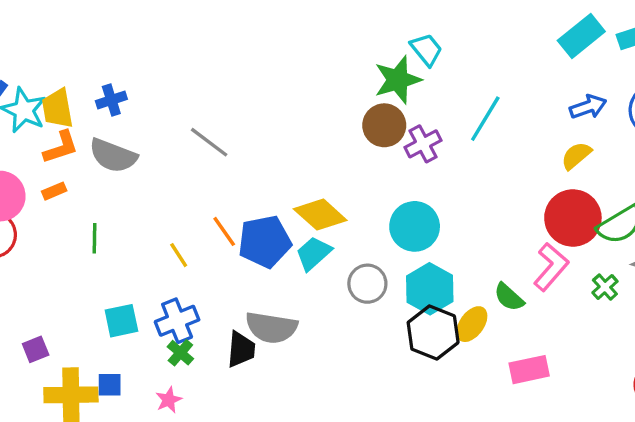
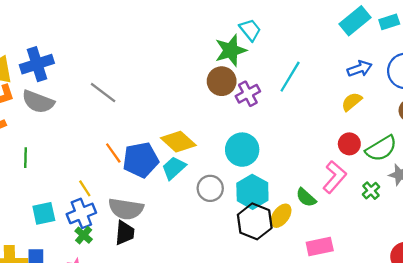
blue cross: (111, 100) -> (37, 64), size x1.6
red circle: (573, 218) -> (349, 144), size x0.6
yellow line: (179, 255) -> (85, 188), moved
gray semicircle: (271, 327) -> (126, 209), moved

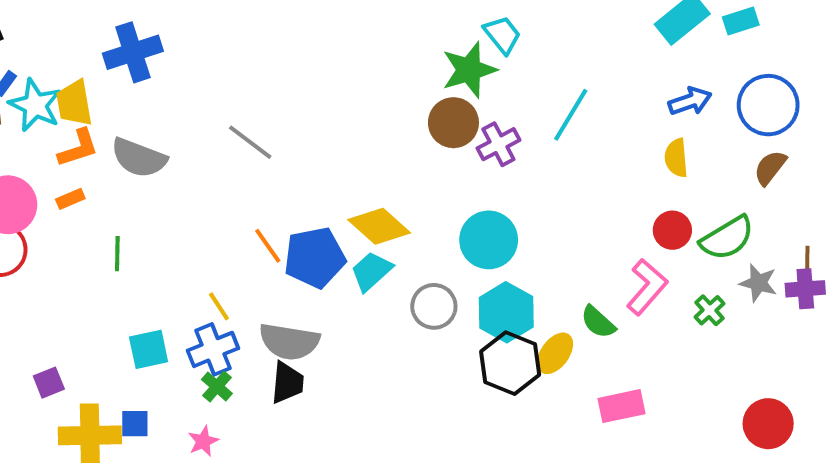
blue cross: (37, 64) -> (133, 52), moved
yellow semicircle: (352, 102) -> (676, 158), turned -55

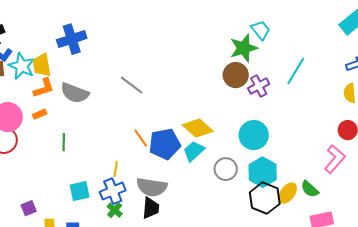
yellow line: (219, 306) -> (116, 169), turned 42
green semicircle: (598, 322) -> (310, 189), moved

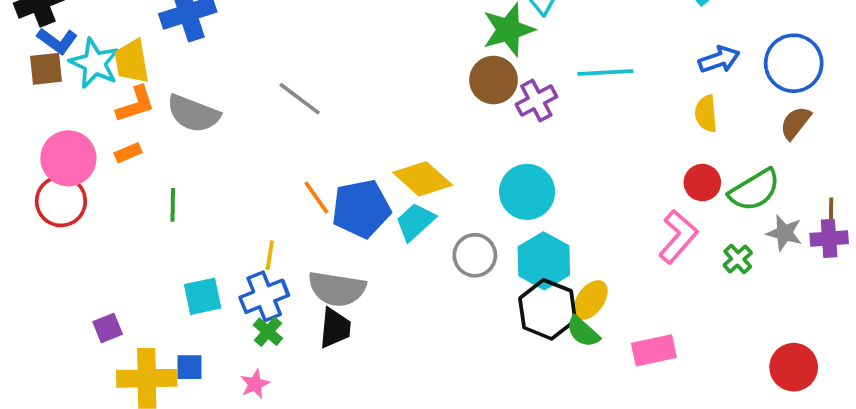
cyan line: (296, 71) -> (605, 73), turned 56
green semicircle: (310, 189) -> (583, 332), moved

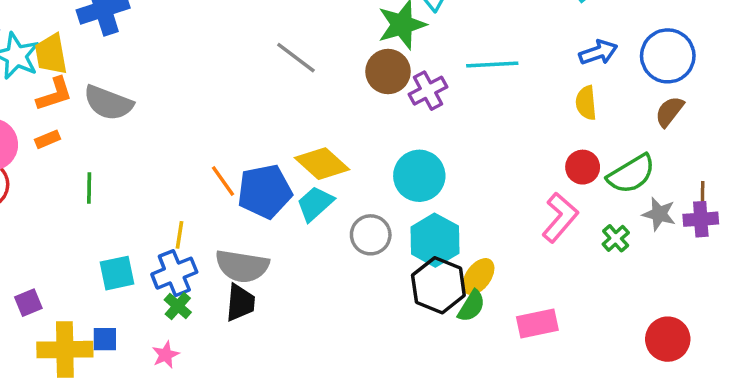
gray line: (300, 99) -> (296, 58), moved
green semicircle: (583, 332) -> (471, 306), turned -100

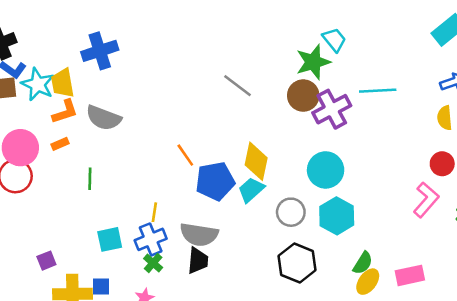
purple cross: (428, 91) -> (332, 109), size x1.4
yellow diamond: (322, 164) -> (256, 161), turned 60
orange line: (223, 181) -> (185, 155), moved
yellow ellipse: (478, 277) -> (368, 282), moved
black hexagon: (438, 285) -> (297, 263), moved

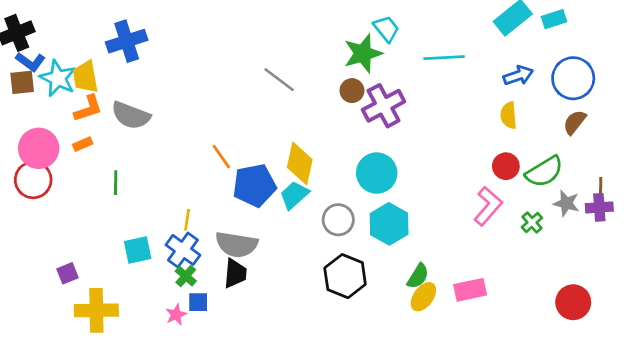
cyan line: (378, 91) -> (444, 58), moved
brown circle: (303, 96) -> (352, 91), size x0.7
blue cross: (151, 239) -> (183, 250), turned -32
blue square: (101, 287) -> (198, 302), moved

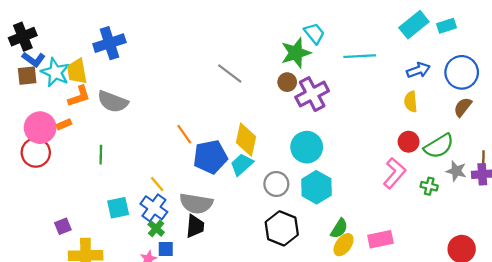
orange rectangle: (83, 144) -> (64, 124), moved
yellow line: (187, 220) -> (157, 184), turned -49
green cross: (532, 223) -> (429, 186), turned -35

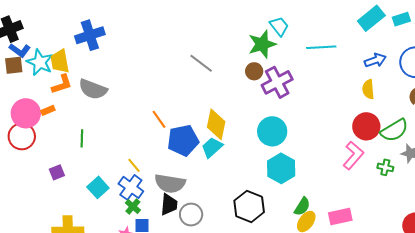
red circle: (409, 142) -> (366, 126), size x1.4
gray circle: (276, 184) -> (191, 214), moved
cyan square: (118, 208) -> (98, 187), turned -30
purple square: (63, 226) -> (57, 172), moved

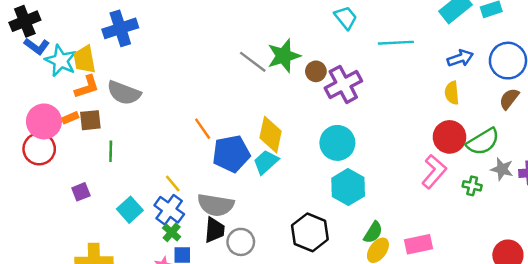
green star: (262, 44) -> (284, 56), moved
brown square: (14, 65) -> (90, 120), moved

